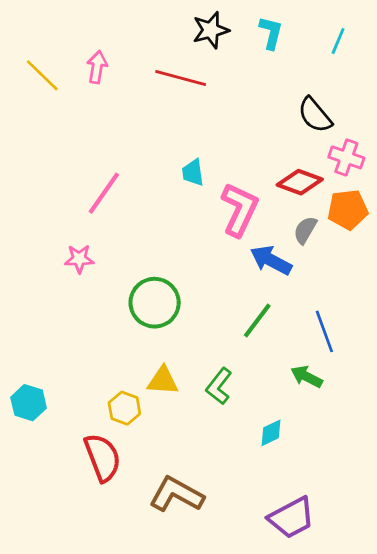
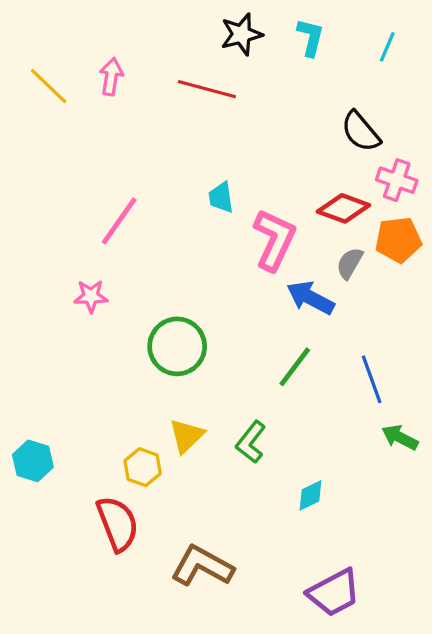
green arrow: (307, 377) -> (400, 437), moved
yellow triangle: (163, 381) -> (187, 436), turned -48

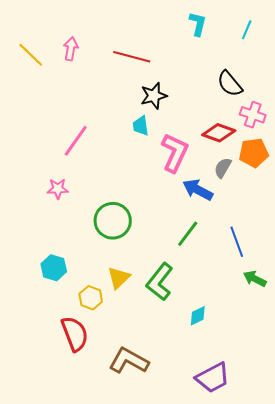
black star: (241, 34) -> (154, 96), moved
green L-shape: (251, 442) -> (160, 282), size x1.4
cyan hexagon: (33, 461) -> (54, 268), moved

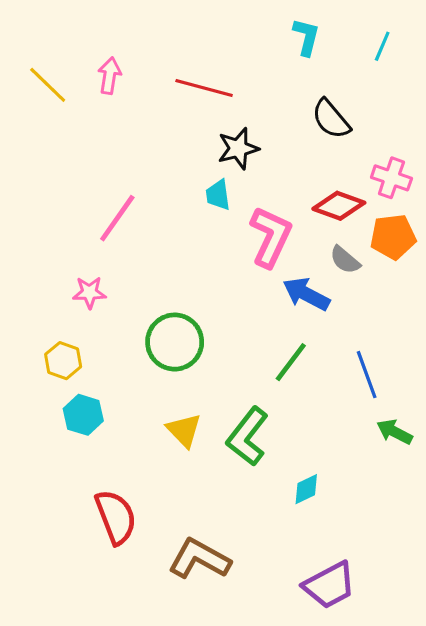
black semicircle: (230, 84) -> (331, 119), moved
gray semicircle: (223, 168) -> (345, 260), turned -80
yellow triangle: (119, 278) -> (184, 430), turned -30
yellow hexagon: (91, 298) -> (63, 361), moved

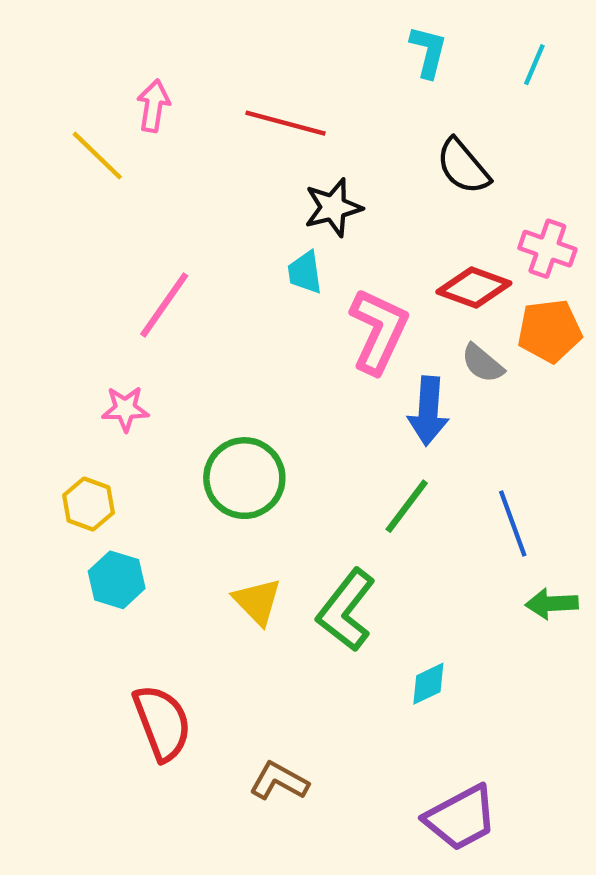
yellow line: (48, 85) -> (97, 156), moved
blue arrow: (306, 294) -> (428, 411), turned -114
green arrow: (395, 432) -> (552, 604), turned -30
brown L-shape: (199, 559) -> (279, 781), size x0.7

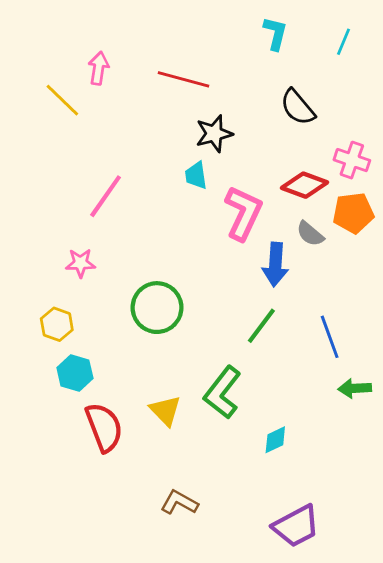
yellow triangle: (257, 601) -> (165, 411), moved
red semicircle: (162, 723) -> (104, 427), moved

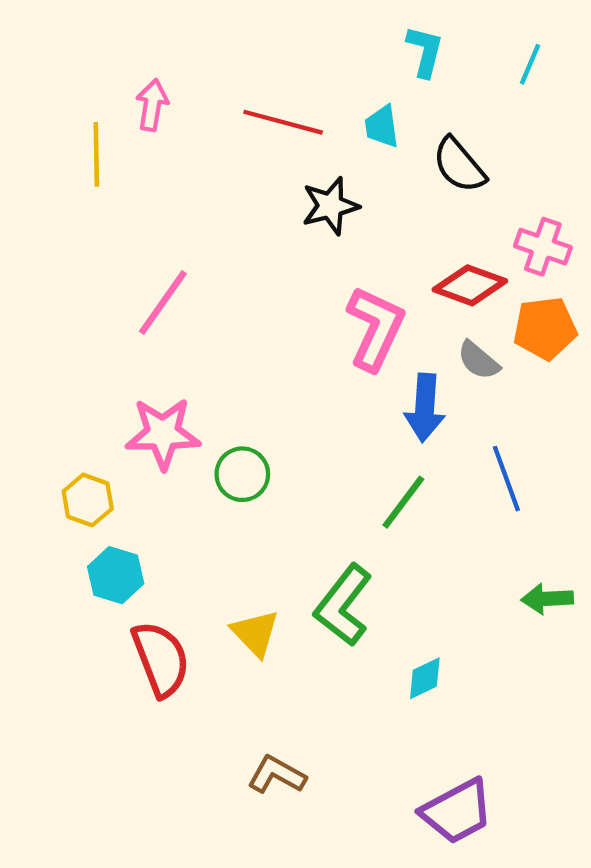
yellow line: (62, 100) -> (96, 154), turned 45
cyan trapezoid: (196, 175) -> (382, 126), moved
pink star: (80, 263) -> (163, 433), moved, size x1.6
green circle: (157, 308) -> (242, 474), size x0.7
blue line: (330, 337) -> (506, 479), moved

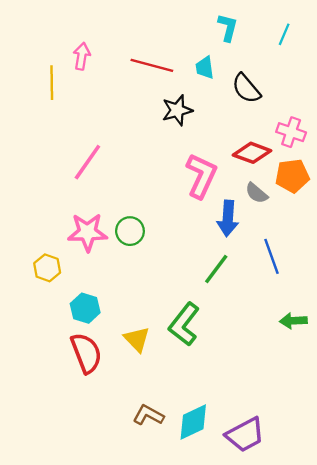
green circle: (242, 474) -> (130, 231), moved
cyan hexagon: (116, 575) -> (85, 308), moved
cyan diamond: (425, 678) -> (193, 422), moved, size x1.6

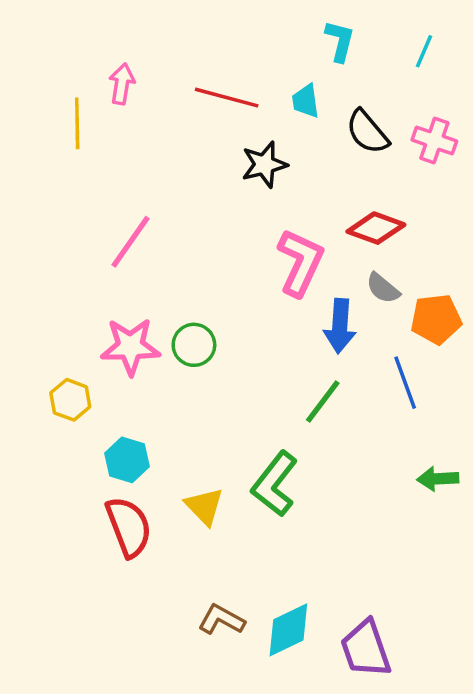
pink cross: (291, 132) -> (434, 141), moved
orange pentagon: (292, 176) -> (436, 319), moved
purple trapezoid: (245, 435) -> (366, 649), turned 99

